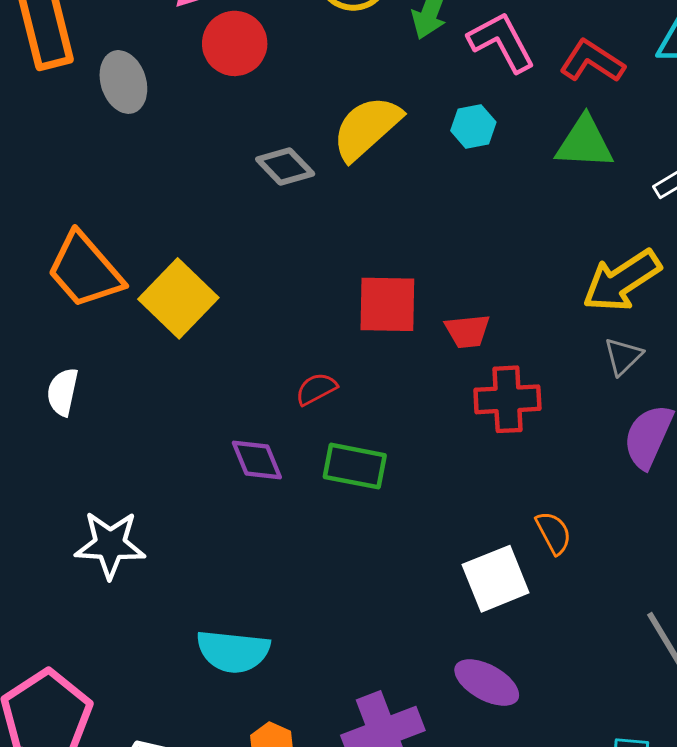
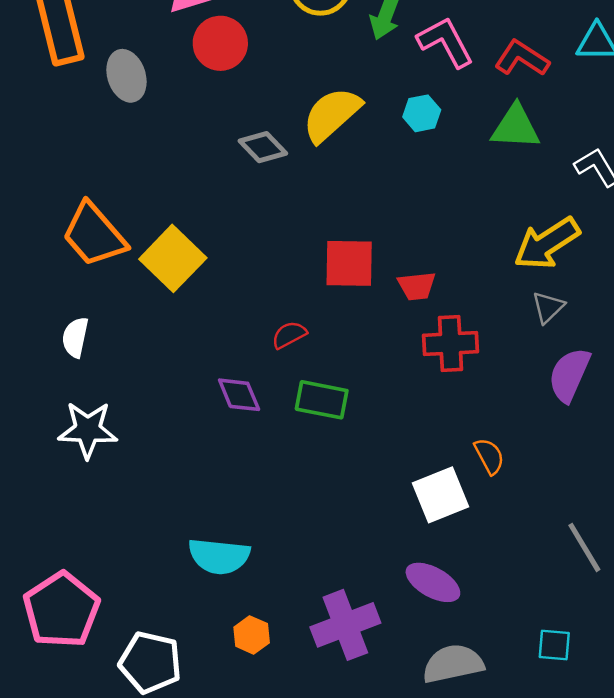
white star: (110, 545) -> (88, 430), moved

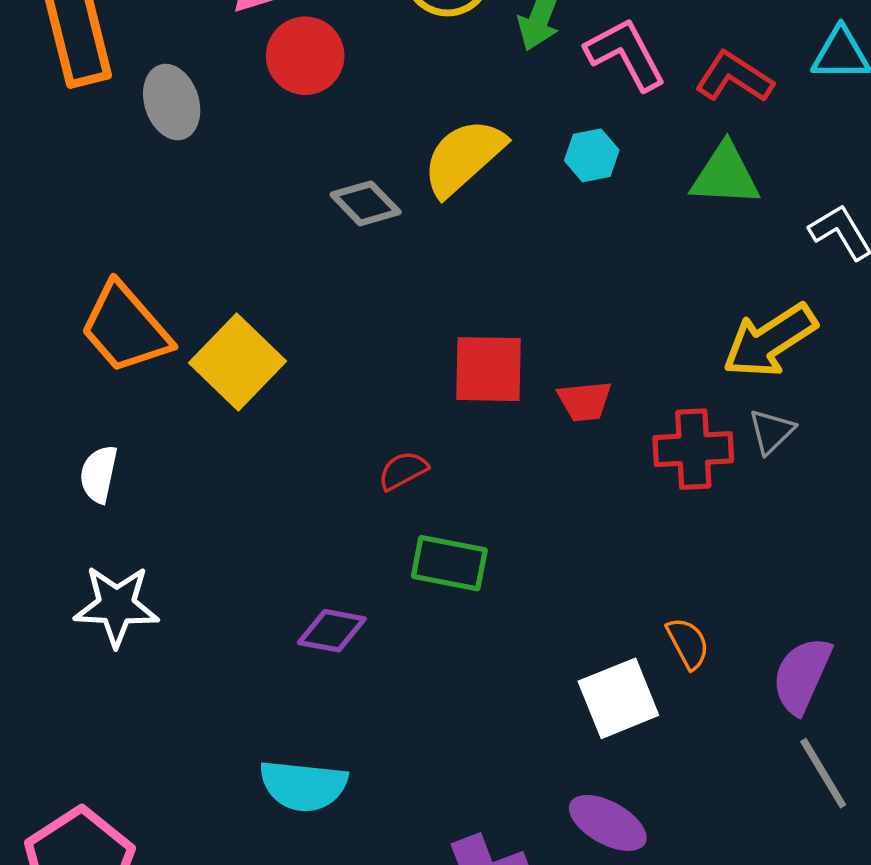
red cross: (450, 343) -> (693, 449), moved
purple semicircle: (569, 375) -> (802, 675), moved
purple diamond: (239, 395) -> (332, 631), moved, turned -57

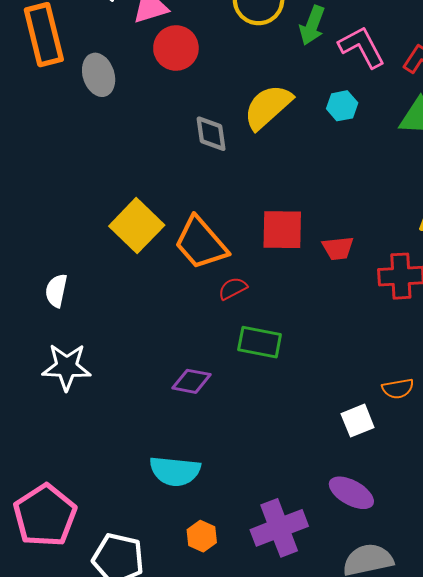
gray diamond: (366, 203) -> (211, 134), turned 36
orange trapezoid: (125, 328) -> (201, 243), moved
orange semicircle: (688, 643) -> (398, 389), turned 108
white square: (618, 698) -> (358, 421), size x0.7

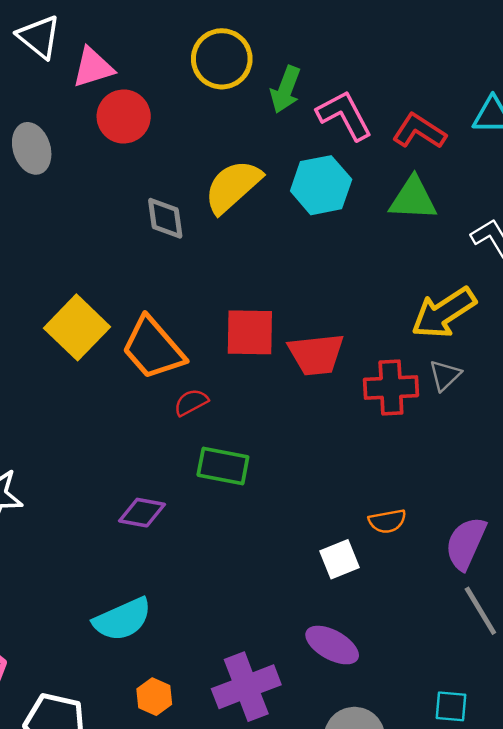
cyan hexagon: (342, 106) -> (321, 185), size x1.6
red trapezoid: (338, 248) -> (316, 354), size x1.5
cyan semicircle: (175, 471) -> (122, 619), turned -30

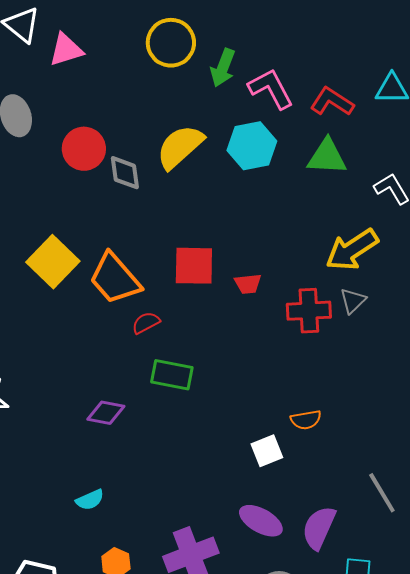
red circle: (124, 116) -> (84, 149), moved
red trapezoid: (316, 354) -> (248, 284), size x0.6
purple semicircle: (466, 543) -> (319, 528), moved
cyan semicircle: (122, 619) -> (90, 500), size x0.6

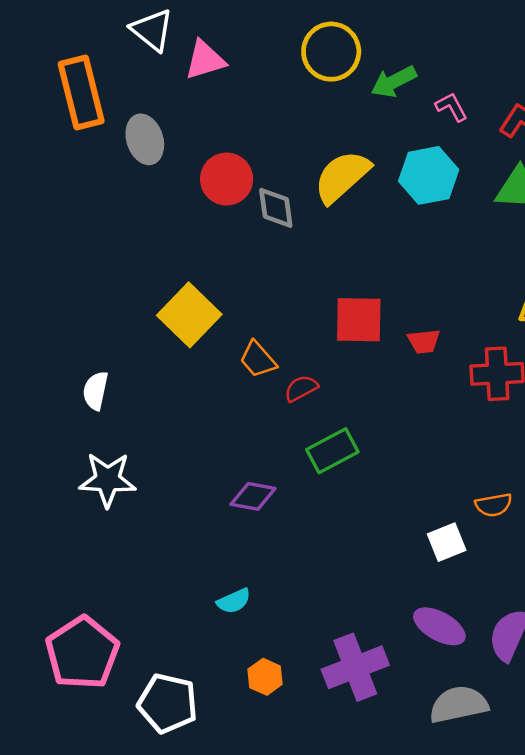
green arrow: (223, 68) -> (394, 82), turned 42
pink L-shape: (271, 89) -> (451, 107), size x0.6
orange trapezoid: (115, 279) -> (258, 359), moved, size x0.6
green rectangle: (172, 375) -> (332, 451), turned -39

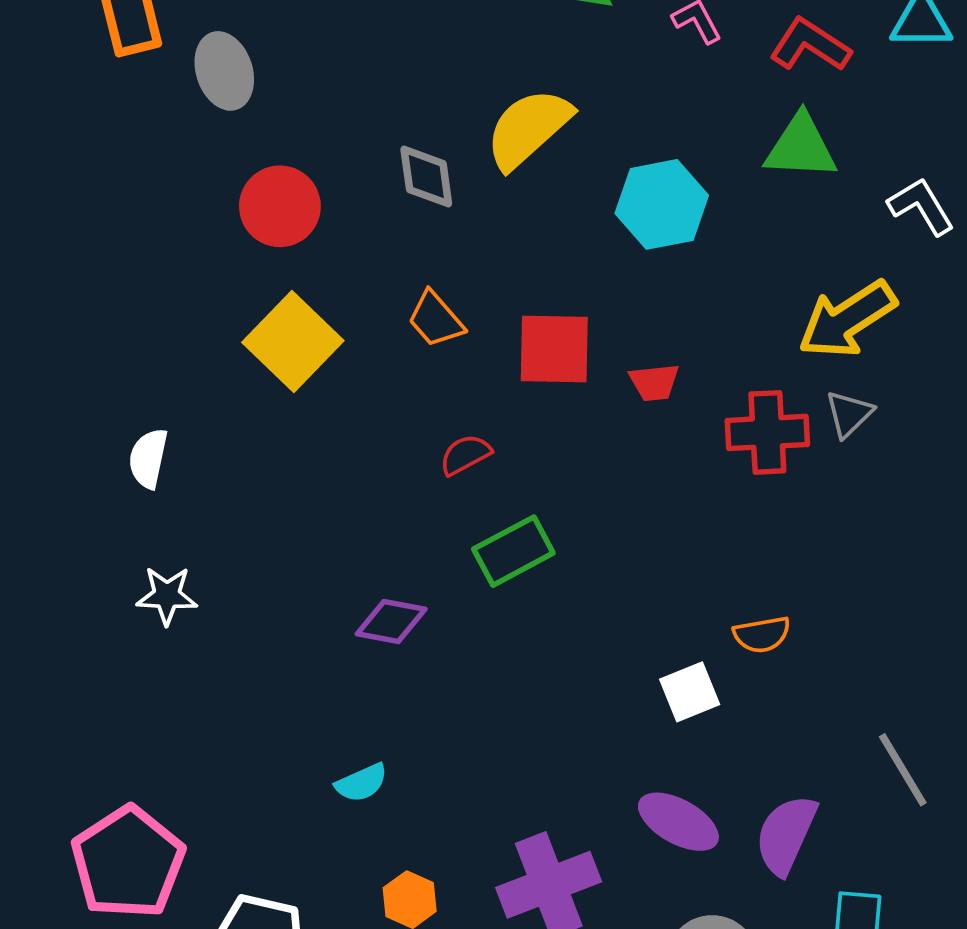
cyan hexagon: (429, 175) -> (662, 204), moved
red circle: (227, 179) -> (280, 206), moved
orange trapezoid: (258, 359) -> (436, 319), moved
white star: (108, 480) -> (167, 596), size x0.7

